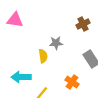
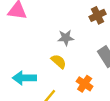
yellow semicircle: (43, 56) -> (59, 61), moved, turned -40

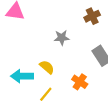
yellow semicircle: (59, 61) -> (47, 67), moved

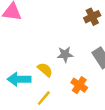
gray star: (62, 38) -> (65, 54), moved

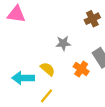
gray star: (65, 54) -> (63, 43), moved
orange cross: (79, 85) -> (81, 69), moved

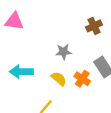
yellow semicircle: (48, 69) -> (59, 79), moved
cyan arrow: (23, 78) -> (21, 72), moved

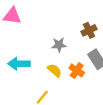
brown cross: (94, 26) -> (89, 30), moved

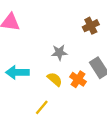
brown cross: (89, 30) -> (91, 26), moved

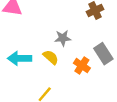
yellow semicircle: (55, 79) -> (51, 57), moved

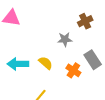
gray star: (63, 38) -> (65, 39), moved

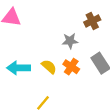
orange cross: (73, 70) -> (71, 67), moved

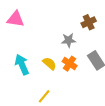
cyan arrow: (18, 68) -> (22, 65), turned 66

